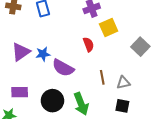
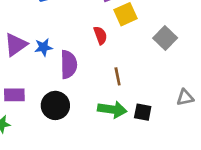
purple semicircle: (63, 68) -> (69, 64), turned -120
gray triangle: (123, 83) -> (185, 98), moved
green arrow: (81, 104) -> (112, 109), moved, turned -60

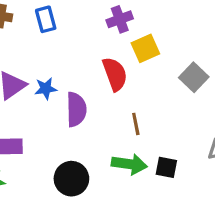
red semicircle: (100, 35) -> (115, 74), size x1.5
black circle: (55, 105) -> (71, 179), moved

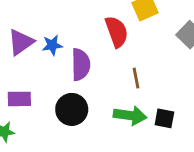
black circle: (71, 179) -> (72, 109), moved

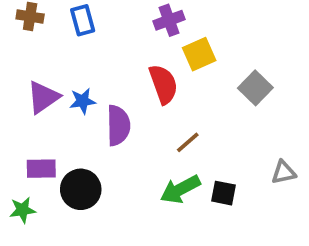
brown line: (136, 78) -> (188, 142), turned 60
black circle: (72, 109) -> (81, 189), moved
green arrow: (130, 115) -> (180, 189), turned 144

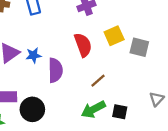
yellow square: (199, 54) -> (114, 36), moved
gray square: (255, 88) -> (139, 47), turned -30
gray triangle: (284, 172) -> (157, 99), turned -35

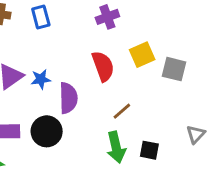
black circle: (32, 109) -> (47, 131), moved
green arrow: (93, 109) -> (116, 147), turned -75

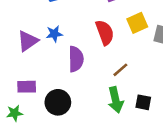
blue star: (41, 79) -> (54, 34), moved
black circle: (47, 131) -> (58, 102), moved

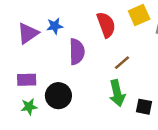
black square: (143, 102) -> (144, 107), moved
green star: (15, 113) -> (29, 107), moved

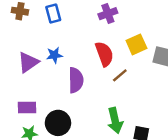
brown line: (122, 63) -> (120, 75), moved

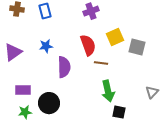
purple triangle: (28, 62) -> (13, 52), moved
brown line: (120, 75) -> (101, 63), turned 48
green arrow: (115, 121) -> (108, 91), moved

